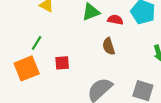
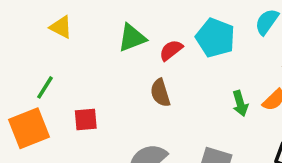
red semicircle: (115, 20) -> (171, 50), turned -48

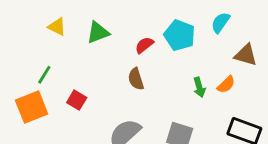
green triangle: (132, 38) -> (98, 32), moved
red square: (86, 119) -> (77, 100), turned 36

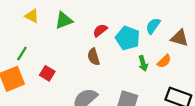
cyan semicircle: (220, 23) -> (153, 26), moved
cyan pentagon: (180, 35) -> (128, 38), moved

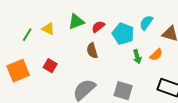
yellow triangle: (32, 16) -> (48, 29), moved
green triangle: (64, 20) -> (76, 22), moved
green line: (22, 53) -> (27, 35), moved

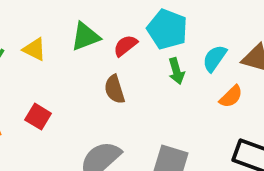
cyan semicircle: (146, 23) -> (215, 58), moved
cyan pentagon: (123, 34) -> (167, 29), moved
green arrow: (137, 57) -> (176, 71), moved

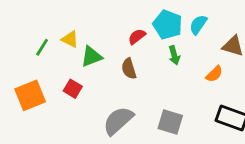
green triangle: (85, 37) -> (91, 57), moved
cyan semicircle: (215, 58) -> (198, 25), moved

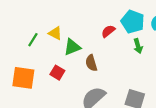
brown semicircle: (129, 69) -> (91, 63), moved
orange square: (30, 95) -> (23, 78), turned 30

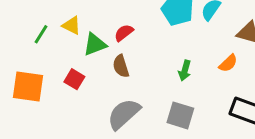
red semicircle: (108, 31) -> (124, 33), moved
green arrow: (138, 46) -> (185, 70), moved, turned 32

